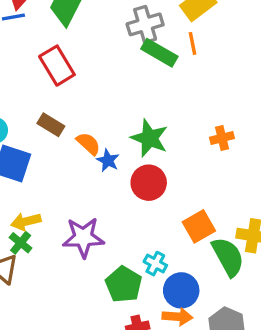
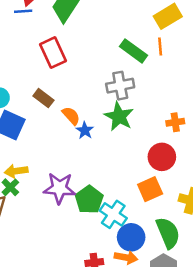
gray cross: (145, 24) -> (120, 86), moved
red circle: (149, 183) -> (162, 157), moved
green semicircle: (228, 257) -> (168, 233), moved
cyan cross: (155, 264) -> (113, 214), size x1.5
green pentagon: (124, 284) -> (89, 200), moved

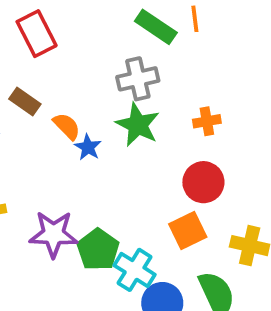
orange cross: (175, 122) -> (207, 121), moved

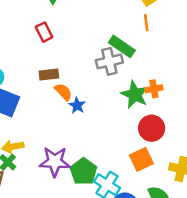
green rectangle: (156, 27) -> (122, 46), moved
red rectangle: (37, 34) -> (44, 32), size x0.7
brown rectangle: (25, 102) -> (49, 75), moved, turned -42
green star: (138, 125) -> (135, 95), moved

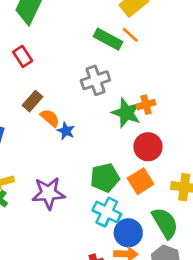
orange line: (146, 23) -> (130, 35), turned -35
green rectangle: (122, 46) -> (108, 39), moved
brown rectangle: (49, 75) -> (32, 101), turned -36
green pentagon: (83, 171) -> (105, 178), moved, turned 30

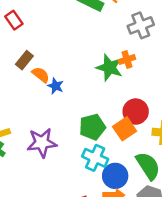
gray cross: (95, 80) -> (141, 25), moved
red circle: (148, 147) -> (136, 112), moved

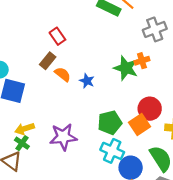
red rectangle: (14, 20) -> (57, 36), moved
blue star: (56, 86) -> (87, 81), moved

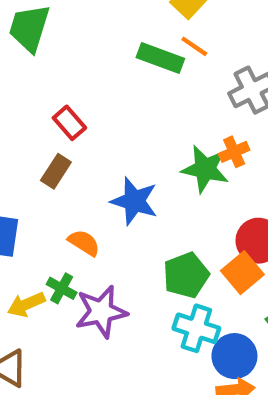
orange semicircle: (63, 74) -> (84, 243), moved
blue star: (87, 81) -> (134, 201), size x1.6
green cross: (22, 143) -> (62, 288), moved

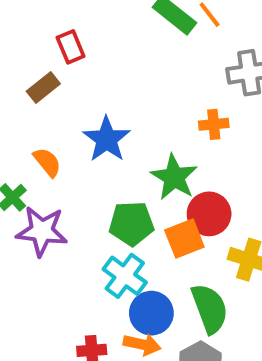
green star: (205, 169) -> (174, 177), moved

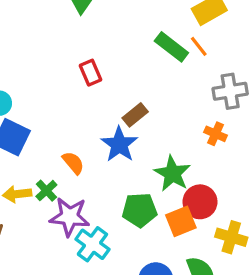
brown rectangle: (43, 88) -> (135, 115), moved
orange cross: (214, 124) -> (215, 134), moved, turned 30
cyan cross: (125, 276) -> (92, 244), moved

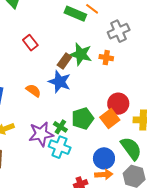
orange cross: (215, 134) -> (106, 58), moved
orange semicircle: (73, 163) -> (33, 91), moved
green star: (172, 174) -> (81, 54), moved
green cross: (46, 191) -> (60, 127), moved

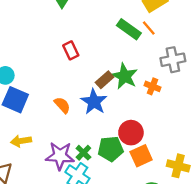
red circle: (118, 104) -> (131, 133), moved

